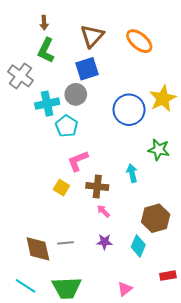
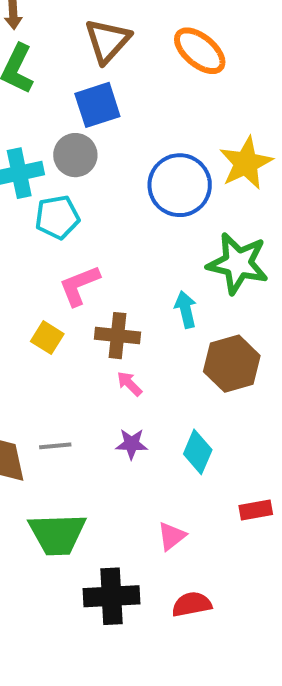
cyan pentagon: (67, 126) -> (57, 217), turned 30
green star: (159, 150) -> (238, 263), size x1.4
brown hexagon: (156, 218) -> (232, 364), moved

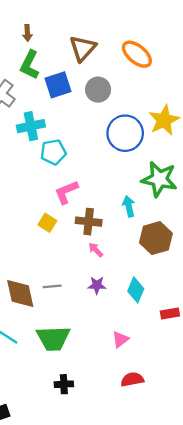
blue square: (97, 105) -> (58, 85), moved
gray circle: (75, 155) -> (98, 90), moved
red rectangle: (256, 510) -> (170, 313), moved
black cross: (111, 596) -> (64, 384), moved, size x0.6

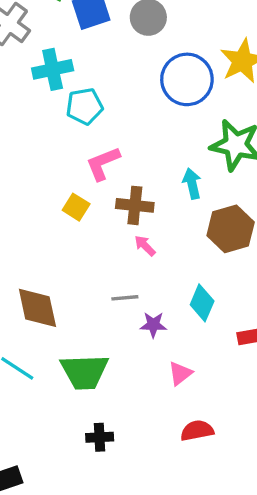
purple star: (97, 285) -> (153, 325), moved
gray line: (52, 286) -> (125, 298), moved

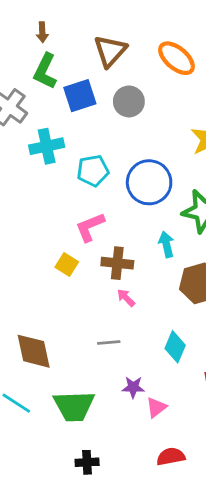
blue circle: (187, 79) -> (149, 182), moved
cyan pentagon: (84, 106) -> (93, 171), moved
purple star: (153, 325) -> (133, 387), moved

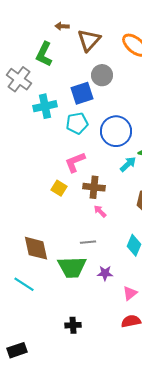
brown arrow: (42, 32) -> (62, 26), moved, turned 96
blue square: (80, 96) -> (82, 93), moved
cyan arrow: (166, 244) -> (128, 164), moved, turned 60
green trapezoid: (74, 406) -> (72, 267), moved
pink triangle: (156, 407) -> (130, 293), moved

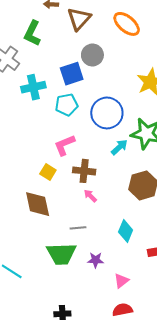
brown diamond: (36, 248) -> (38, 204), moved

